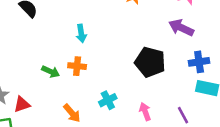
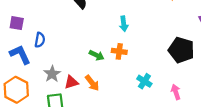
cyan cross: (108, 100) -> (144, 81), turned -32
orange arrow: (72, 113) -> (92, 83), moved

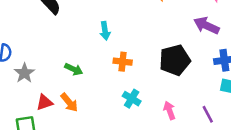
black pentagon: (181, 50) -> (175, 60), turned -30
orange cross: (119, 51) -> (123, 62), moved
gray star: (52, 74) -> (24, 73), moved

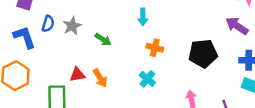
green arrow: (74, 69) -> (103, 39), moved
gray star: (24, 73) -> (72, 26), moved
cyan cross: (132, 99) -> (147, 79), moved

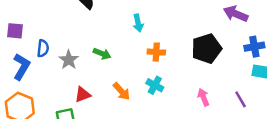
gray star: (72, 26) -> (69, 60), moved
blue L-shape: (24, 37) -> (22, 67), turned 60
orange arrow: (100, 78) -> (121, 91), moved

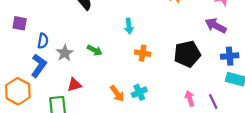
blue L-shape: (22, 67) -> (39, 66), moved
cyan cross: (155, 85) -> (139, 92), moved, turned 32
orange arrow: (121, 91) -> (117, 94), moved
pink arrow: (203, 97) -> (190, 98), moved

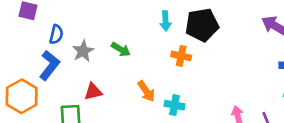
black pentagon: (187, 54) -> (202, 25), moved
cyan cross: (139, 92) -> (175, 105), turned 32
orange arrow: (117, 94) -> (146, 91), moved

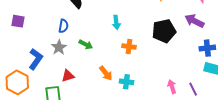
black pentagon: (202, 25) -> (164, 31), moved
blue semicircle: (56, 34) -> (63, 26), moved

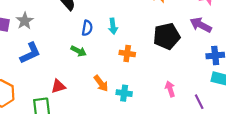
blue semicircle: (63, 26) -> (87, 28), moved
gray star: (59, 47) -> (25, 21), moved
blue L-shape: (36, 59) -> (30, 53), moved, turned 30
pink arrow: (172, 87) -> (170, 89), moved

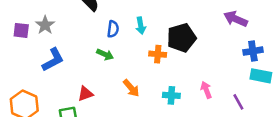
black pentagon: (167, 36) -> (181, 38), moved
cyan cross: (124, 93) -> (171, 95), moved

